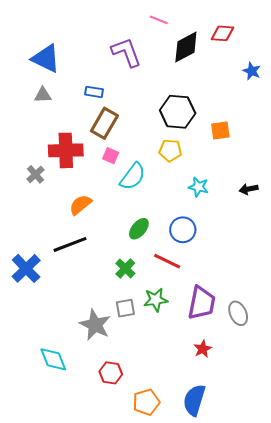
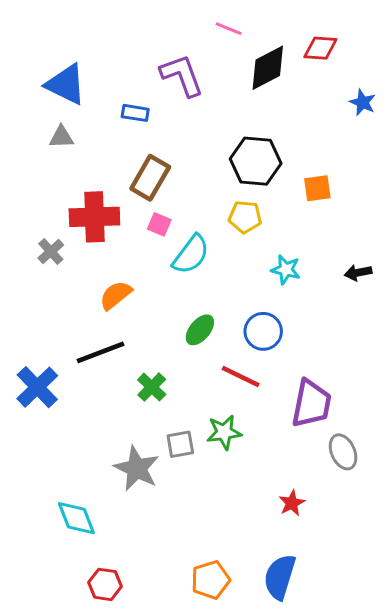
blue rectangle: (94, 92) -> (135, 113), moved
green cross: (125, 268) -> (152, 387), moved
purple trapezoid: (202, 303) -> (311, 404), moved
red hexagon: (111, 373) -> (105, 584), moved

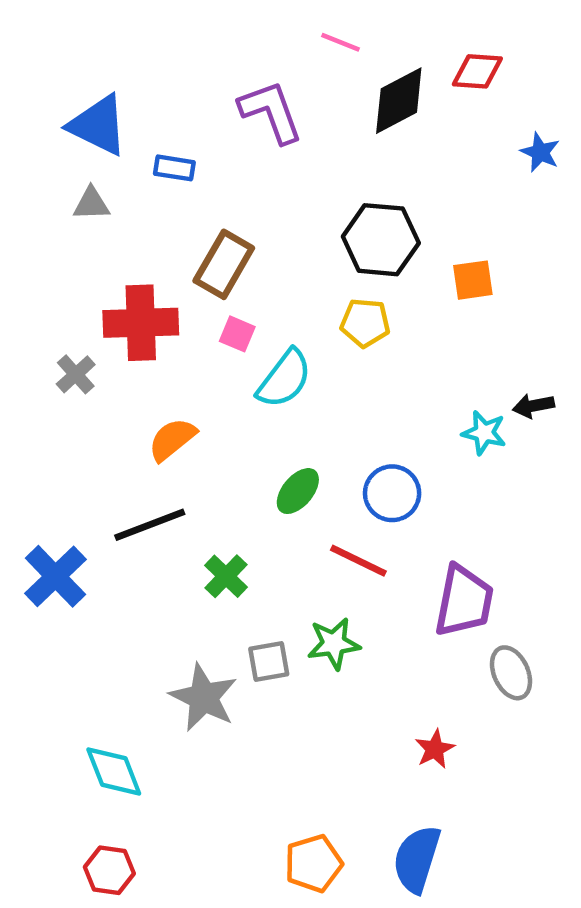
blue rectangle: (135, 113) -> (174, 168), moved
cyan star: (286, 270) -> (484, 433), moved
red hexagon: (105, 584) -> (109, 870), moved

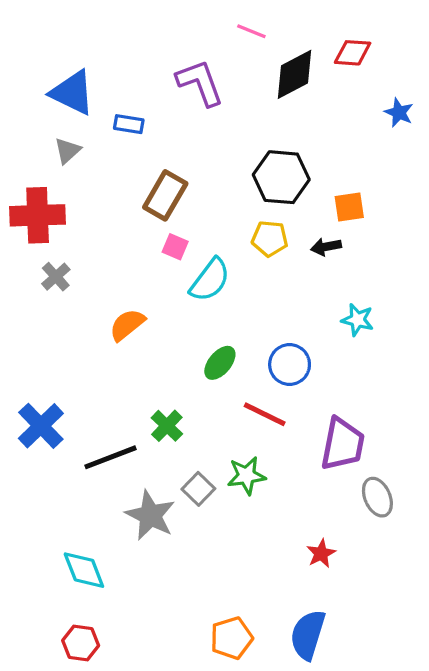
gray triangle: (91, 204) -> (67, 151), turned -40
red cross: (141, 323) -> (38, 215), moved
black arrow: (533, 406) -> (326, 247), moved
black line: (150, 525) -> (111, 457), moved
gray square: (269, 662) -> (198, 489), turned -36

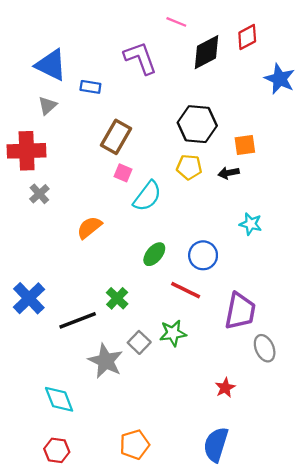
red diamond: (353, 53) -> (247, 37), turned -32
blue star: (399, 113) -> (280, 79), size x1.5
orange pentagon: (232, 638) -> (135, 445), moved

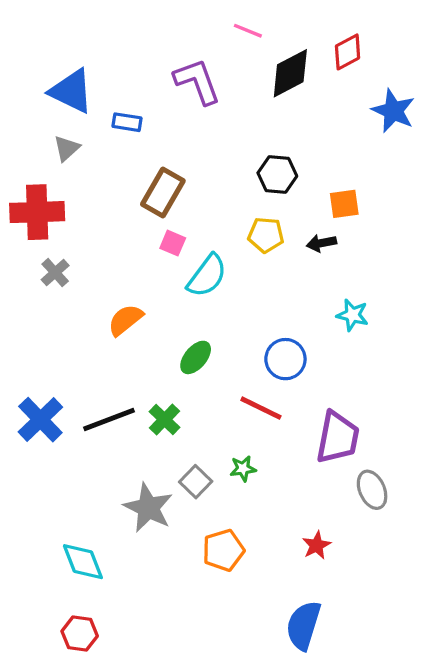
black hexagon: (197, 124) -> (277, 174), size x0.7
green ellipse: (154, 254) -> (196, 357), moved
black line: (78, 320) -> (109, 420), moved
green star: (173, 333) -> (243, 469), size x0.7
orange pentagon: (135, 445) -> (223, 550), moved

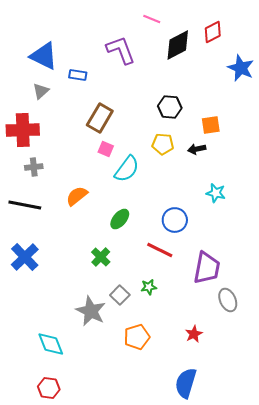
gray cross: (55, 273) -> (34, 167), turned 36
black line: (109, 420) -> (25, 205), moved, turned 32

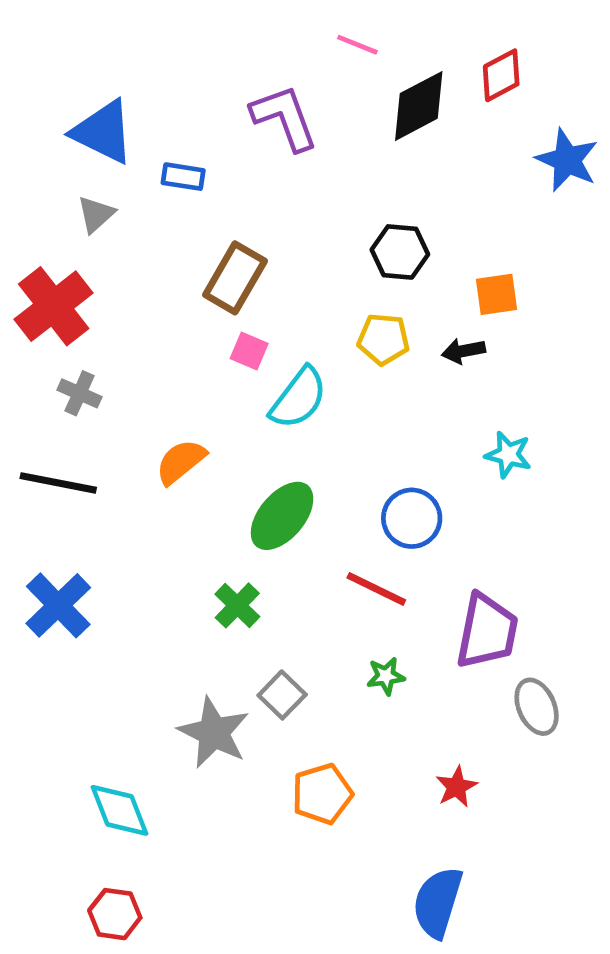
red cross: (23, 130) -> (54, 306), turned -36
gray cross: (34, 167) -> (79, 393), turned 30
green ellipse: (120, 219) -> (282, 516), size x1.4
green star: (149, 287) -> (386, 676), moved

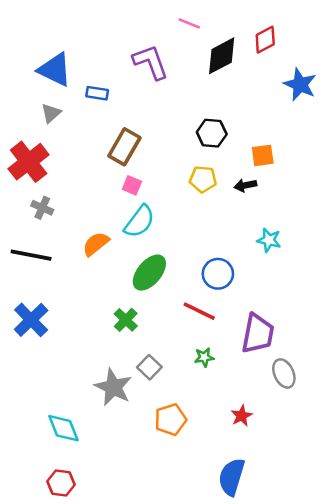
cyan semicircle: (299, 398) -> (139, 221), moved

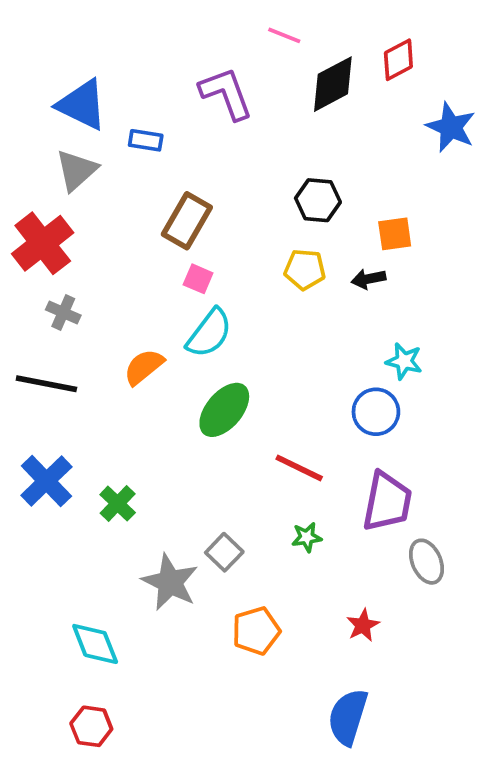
gray triangle: (51, 113) -> (76, 170), size x1.4
blue circle: (218, 274) -> (376, 412), moved
green cross: (126, 320) -> (118, 504), moved

